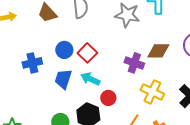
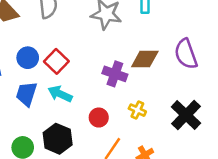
yellow cross: (152, 92) -> (137, 110), size x0.6
red circle: (108, 98) -> (99, 118), moved

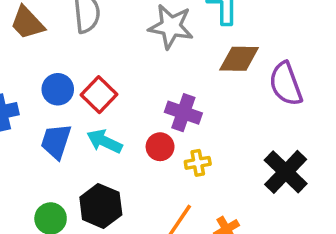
brown diamond: (145, 59) -> (239, 59), moved
yellow cross: (137, 110) -> (198, 163), moved, turned -35
red circle: (99, 118) -> (160, 147), moved

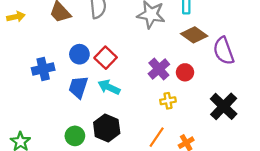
brown diamond: (239, 59) -> (194, 35), turned 35
purple cross: (183, 113) -> (159, 69), turned 30
red circle: (160, 147) -> (185, 72), moved

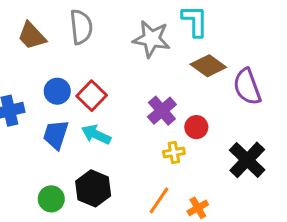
red circle: (185, 72) -> (196, 127), moved

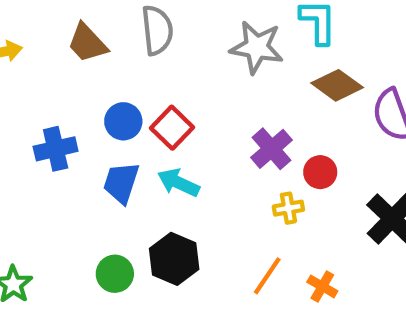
orange cross: (198, 208) -> (322, 286), turned -30

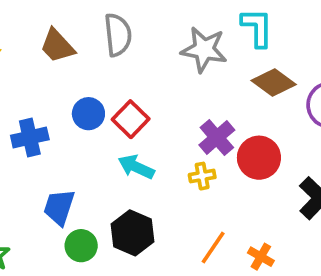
red circle: (320, 172) -> (259, 158), size x1.5
blue trapezoid: (121, 183) -> (59, 207), moved
yellow cross: (288, 208) -> (202, 176), moved

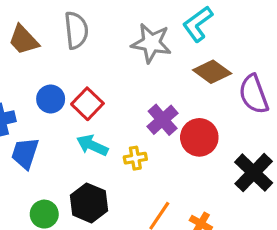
cyan L-shape: (257, 27) -> (198, 24), turned -126
yellow cross: (202, 176) -> (135, 158), moved
blue trapezoid: (59, 207) -> (25, 153), moved

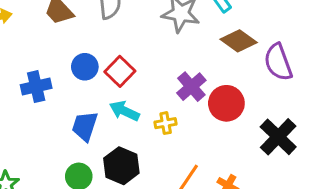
blue trapezoid: (25, 153) -> (85, 126), moved

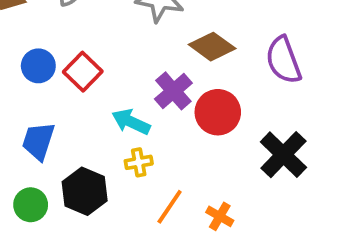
brown diamond: (239, 41) -> (212, 47), moved
cyan arrow: (124, 111) -> (131, 122), moved
yellow cross: (166, 123) -> (139, 162), moved

